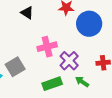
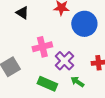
green rectangle: (52, 84) -> (47, 84), turned 42

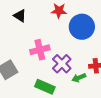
green arrow: (77, 82) -> (79, 78), moved, turned -56

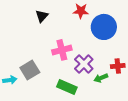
black triangle: (20, 16) -> (42, 16), turned 40

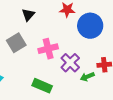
gray square: (30, 70) -> (16, 43), moved
green rectangle: (67, 87) -> (42, 86), moved

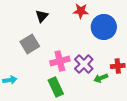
pink cross: (48, 49) -> (60, 61), moved
green rectangle: (42, 86) -> (56, 87), turned 42

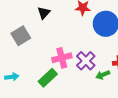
gray square: (30, 44) -> (21, 36), moved
green rectangle: (56, 87) -> (48, 78), moved, turned 72

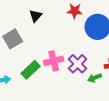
green rectangle: (48, 78) -> (31, 70), moved

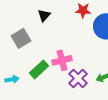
purple cross: (78, 64) -> (78, 78), moved

